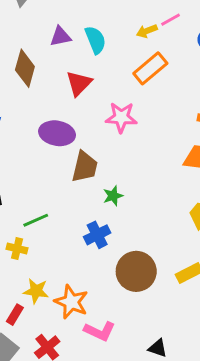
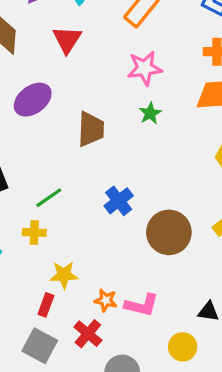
pink star: (121, 117) -> (145, 68), moved
purple ellipse: (57, 133) -> (33, 100), moved, turned -36
green star: (113, 196) -> (150, 113), moved
orange star: (71, 302) -> (106, 300), moved, size x0.6

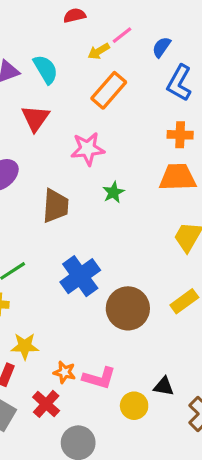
pink star: (145, 68) -> (88, 149), moved
blue cross: (119, 201) -> (80, 276), size x1.4
yellow circle: (183, 347) -> (134, 406), moved

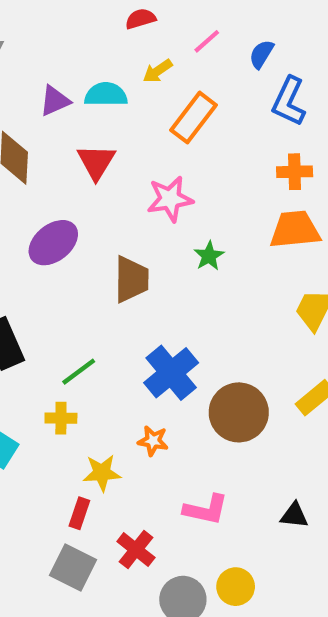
yellow arrow: (99, 51) -> (158, 71), moved
cyan semicircle: (46, 69) -> (106, 95), turned -56
orange star: (64, 372) -> (153, 441), moved
yellow circle: (134, 406) -> (236, 587), moved

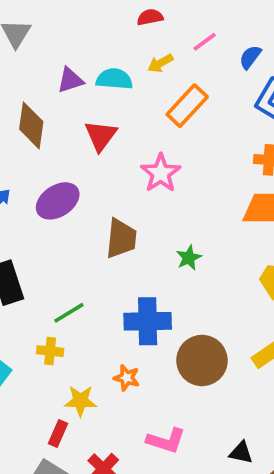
pink star: (170, 199) -> (161, 173), turned -30
green star: (209, 256) -> (189, 258), moved
blue cross: (171, 373) -> (148, 321), turned 33

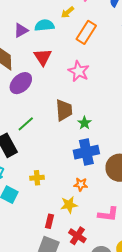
purple ellipse: (58, 201) -> (21, 83), moved
green star: (189, 258) -> (84, 123), moved
green line: (69, 313) -> (26, 124), moved
yellow star: (81, 401) -> (69, 205), moved

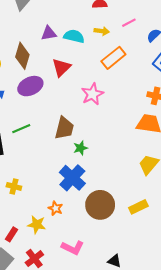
yellow arrow: (68, 12) -> (102, 31), turned -152
blue cross: (86, 152) -> (72, 178), turned 35

